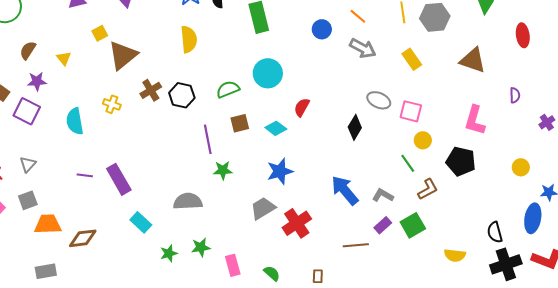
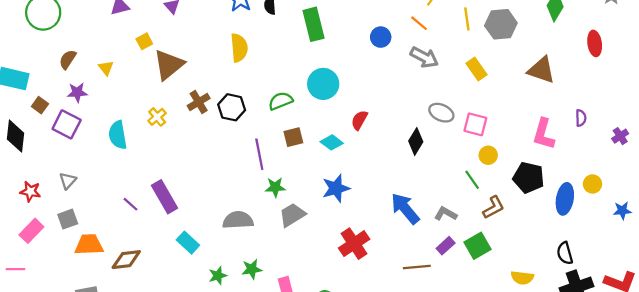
purple semicircle: (515, 95) -> (581, 118), moved
yellow cross: (112, 104) -> (157, 117), turned 30
purple line: (85, 175) -> (130, 204), moved, turned 35
gray trapezoid: (263, 208) -> (292, 215), moved
blue ellipse: (533, 218) -> (565, 199), moved

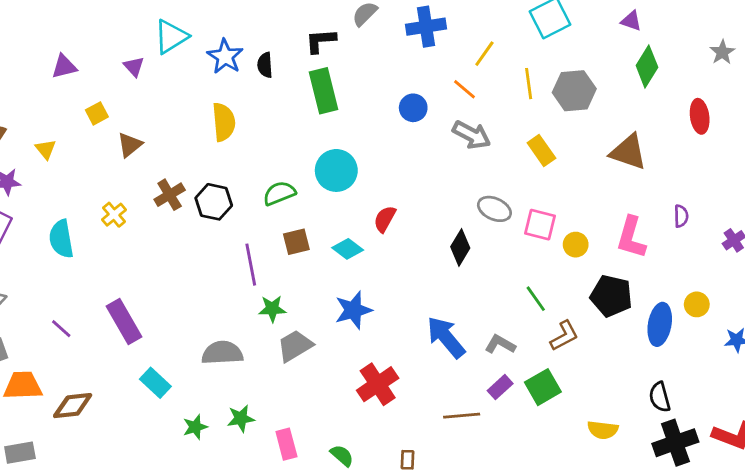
brown triangle: (169, 65) -> (130, 145), size x0.6
yellow circle: (488, 155) -> (576, 245), moved
purple line: (130, 204) -> (61, 329), moved

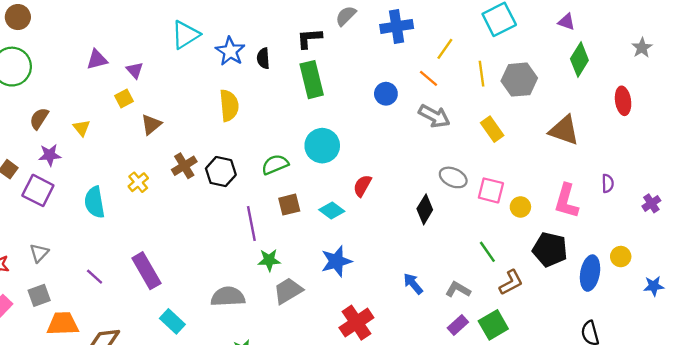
purple triangle: (134, 66) -> (135, 70), moved
blue arrow: (446, 337) -> (413, 284), size x0.6

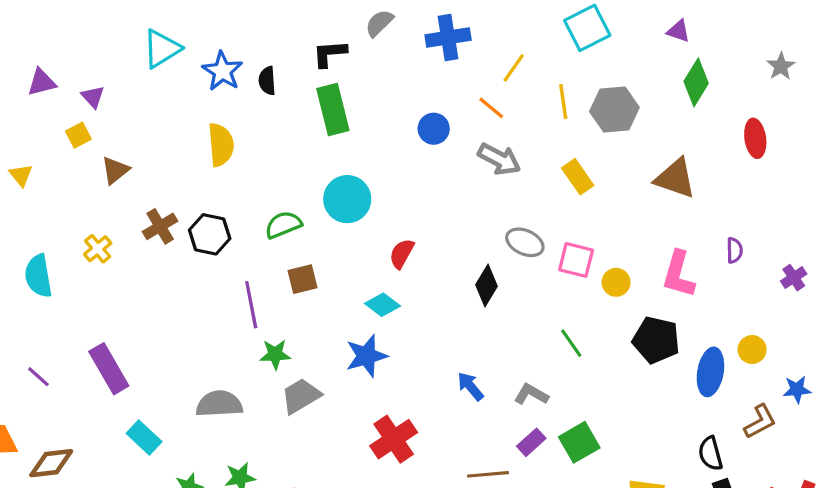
cyan diamond: (332, 211) -> (382, 305), moved
brown L-shape: (511, 282) -> (760, 422), moved

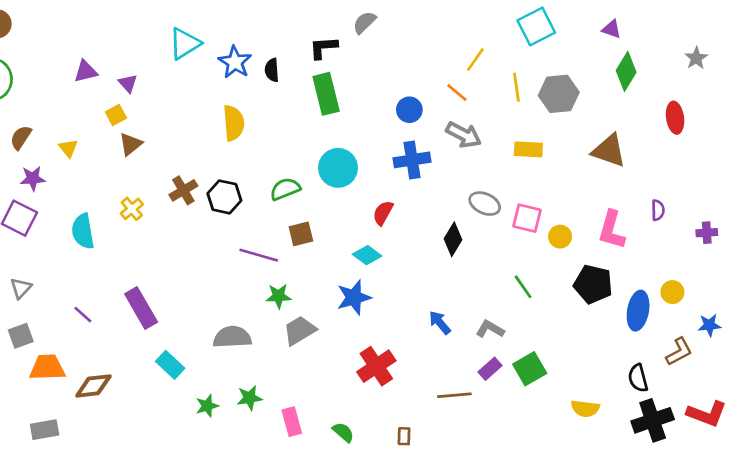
blue cross: (448, 38) -> (412, 160), moved
brown triangle: (115, 170) -> (130, 144), moved
yellow rectangle: (578, 177) -> (528, 149), turned -52
purple cross: (794, 278) -> (707, 233), turned 30
purple line: (251, 305) -> (259, 255), turned -63

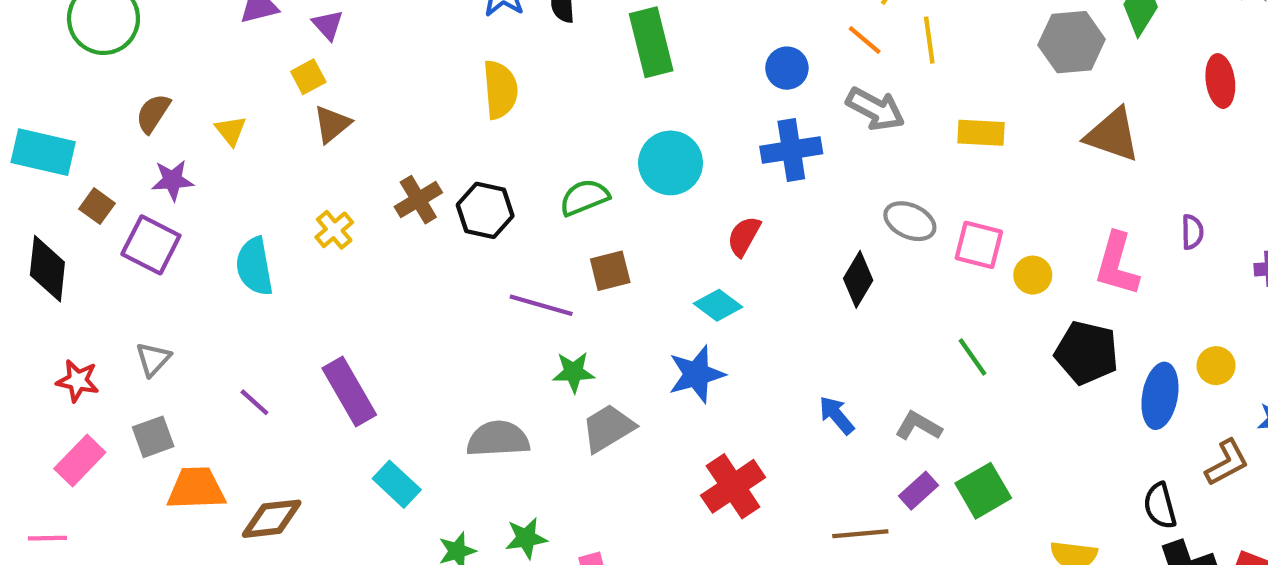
yellow line: (516, 87) -> (929, 40), moved
gray hexagon: (559, 94) -> (1072, 42), moved

